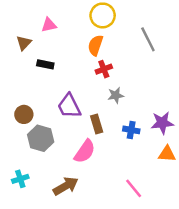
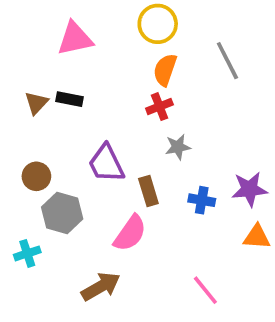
pink triangle: (49, 25) -> (75, 39), size x1.5
brown triangle: (24, 43) -> (36, 103), moved
orange semicircle: (95, 45) -> (165, 70), moved
cyan cross: (20, 179) -> (27, 253), moved

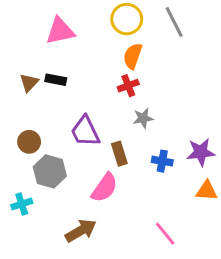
gray line: (227, 61) -> (174, 22), moved

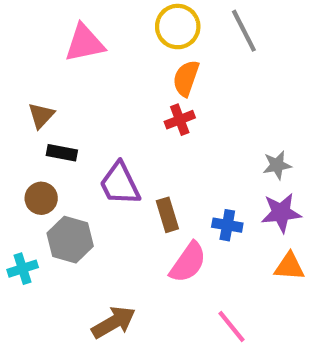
black rectangle: (56, 80) -> (62, 153), moved
gray star: (143, 118) -> (277, 165), moved
pink semicircle: (105, 188) -> (188, 262), moved
cyan cross: (22, 204) -> (23, 269), moved

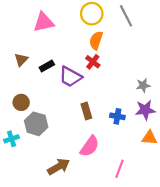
red cross: (180, 120) -> (93, 62), turned -32
black rectangle: (62, 153) -> (47, 66), moved, turned -40
purple trapezoid: (120, 184) -> (70, 77), moved, turned -35
pink semicircle: (188, 262) -> (90, 146), moved
pink line: (231, 327) -> (120, 169), turned 60

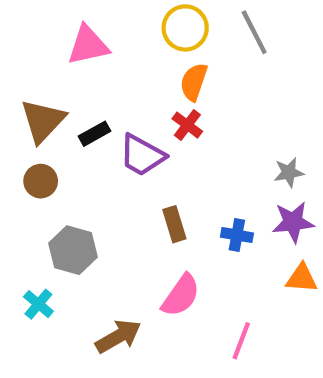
brown triangle: (21, 60) -> (43, 121), size x1.6
brown circle: (21, 102) -> (41, 181), moved
cyan cross: (12, 139) -> (38, 304), moved, turned -32

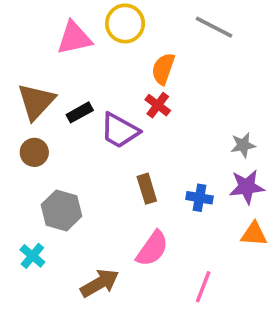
yellow circle: (185, 28) -> (125, 23), moved
gray line: (254, 32) -> (214, 27), turned -36

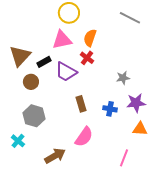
gray line: (214, 27) -> (130, 18), moved
pink triangle: (74, 38) -> (62, 40), moved
gray star: (243, 145) -> (123, 78), moved
brown circle: (34, 152) -> (31, 82), moved
pink line: (203, 287) -> (124, 158), moved

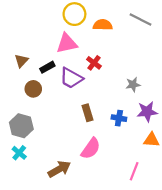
orange semicircle: (90, 38) -> (103, 25), moved, turned 72
brown triangle: (20, 56) -> (21, 61), size x0.6
gray hexagon: (34, 116) -> (21, 126), moved

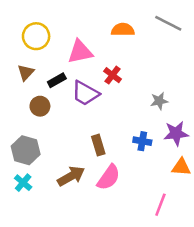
yellow circle: (74, 14) -> (36, 36), moved
brown rectangle: (87, 113) -> (98, 145), moved
brown arrow: (59, 169) -> (71, 176), moved

